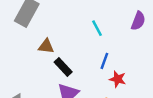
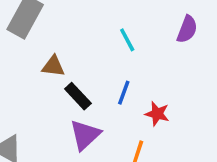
blue line: (104, 61) -> (124, 93), moved

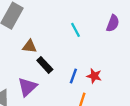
blue line: (124, 93) -> (73, 76), moved
purple triangle: (85, 135) -> (27, 87), moved

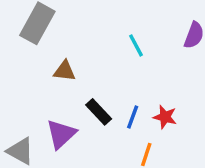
black rectangle: (45, 65) -> (99, 112), moved

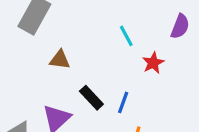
red star: (165, 117) -> (153, 63), moved, turned 30

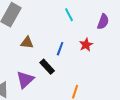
cyan line: (126, 36) -> (69, 15), moved
blue line: (123, 102) -> (60, 49), moved

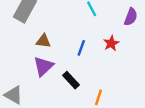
black rectangle: (47, 67) -> (71, 80), moved
purple triangle: (25, 80) -> (43, 66), moved

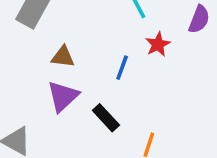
red star: (111, 43) -> (158, 44), moved

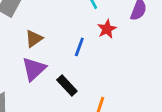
brown triangle: (63, 57) -> (34, 39), turned -42

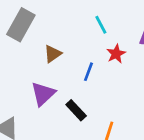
brown triangle: (34, 39) -> (53, 54), moved

